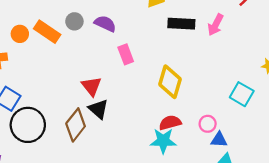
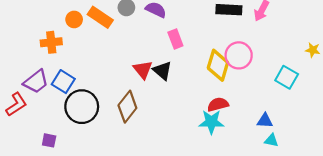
black triangle: (98, 109) -> (162, 71), moved
pink circle: (208, 124) -> (239, 55), moved, size x1.6

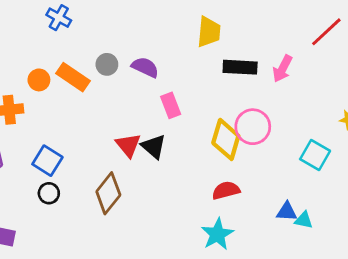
blue square: (63, 82) -> (47, 161), moved
black circle: (82, 107) -> (49, 193), size x0.5
cyan star: (211, 122) -> (217, 234), moved, turned -30
cyan triangle: (271, 140) -> (304, 220), moved

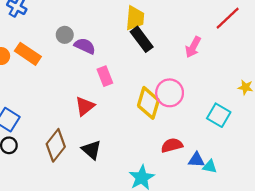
gray circle: (107, 64) -> (65, 35), moved
black rectangle: (240, 67) -> (142, 39), moved, turned 50
red triangle: (128, 145) -> (85, 106), moved, turned 30
black triangle: (154, 147) -> (91, 150), moved
red semicircle: (226, 190) -> (172, 145), moved

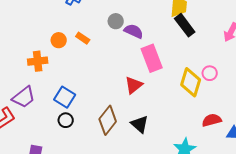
orange rectangle: (28, 54) -> (83, 38), size x0.6
pink rectangle: (105, 76) -> (152, 58), size x1.5
pink circle: (170, 93) -> (210, 73), size x0.6

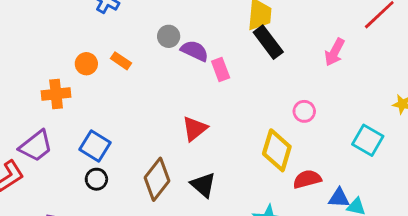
pink rectangle: (152, 58) -> (221, 70), moved, size x0.6
yellow diamond: (191, 82) -> (277, 150), moved

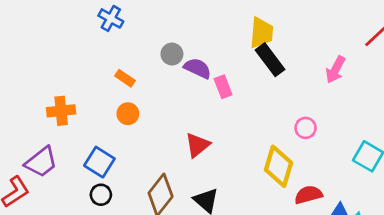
orange circle: (86, 64) -> (128, 114), moved

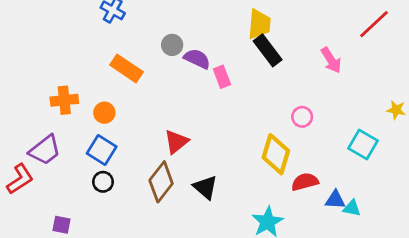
pink arrow: (335, 70) -> (331, 60), turned -60
orange rectangle: (125, 78) -> (126, 68), size x1.6
orange circle: (128, 114) -> (104, 113), moved
red triangle: (198, 145) -> (176, 142), moved

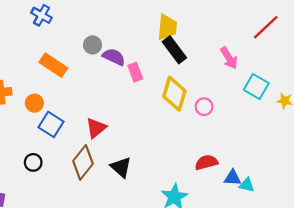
cyan square: (363, 144) -> (256, 86), moved
blue square: (102, 150) -> (51, 124), moved
yellow diamond: (276, 154) -> (174, 94), moved

